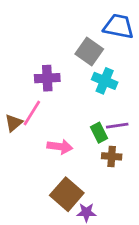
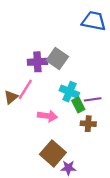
gray square: (89, 52) -> (57, 59), moved
cyan cross: (105, 81) -> (69, 92), moved

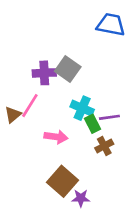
brown cross: (88, 124) -> (104, 146), turned -32

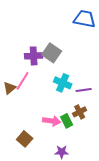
green rectangle: (93, 124) -> (67, 121), moved
pink arrow: (56, 137) -> (52, 121), moved
brown square: (63, 181) -> (25, 139), moved, size x0.7

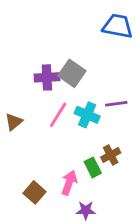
pink line: (23, 81) -> (58, 115), moved
purple line: (84, 90) -> (116, 104), moved
pink arrow: (52, 121) -> (69, 183), moved, turned -78

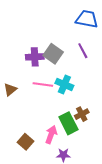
purple line: (116, 104) -> (83, 51), moved, turned 70
pink line: (58, 115) -> (43, 84), turned 66
green rectangle: (93, 167) -> (68, 123), size x1.5

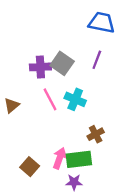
purple line: (83, 51) -> (97, 60), turned 49
pink line: (43, 84) -> (50, 99), turned 54
green rectangle: (68, 123) -> (79, 159), moved, turned -70

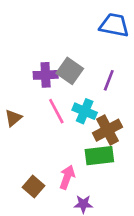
purple line: (97, 60) -> (109, 80), moved
brown cross: (96, 134) -> (107, 130), moved, size x1.5
green rectangle: (79, 159) -> (99, 156), moved

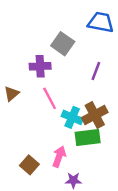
gray square: (70, 71) -> (63, 44), moved
cyan cross: (85, 111) -> (72, 117), moved
brown triangle: (13, 118) -> (12, 94), moved

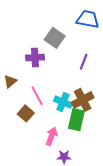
pink line: (50, 98) -> (37, 96), moved
green rectangle: (88, 138) -> (76, 120), turned -70
brown square: (29, 165) -> (26, 113), moved

